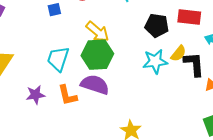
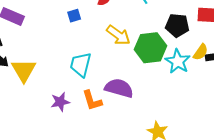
green hexagon: (97, 55) -> (151, 48), moved
cyan star: (155, 61) -> (178, 61), turned -30

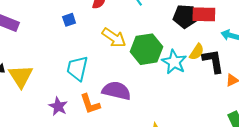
black pentagon: (177, 25) -> (185, 16), moved
purple star: (60, 102) -> (58, 106), turned -30

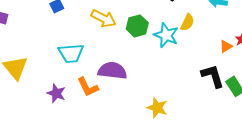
green hexagon: (147, 49) -> (137, 26), size x0.7
black L-shape: (213, 61) -> (213, 76), moved
cyan trapezoid: (77, 68) -> (71, 53), turned -100

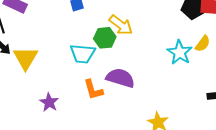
green hexagon: (137, 26) -> (105, 38), moved
purple star: (56, 93) -> (49, 102), moved

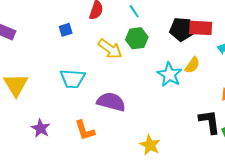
green hexagon: (105, 38) -> (137, 38), moved
orange L-shape: (93, 90) -> (85, 130), moved

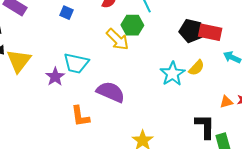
blue square: (66, 30) -> (66, 13), moved, turned 32
green hexagon: (137, 38) -> (132, 25), moved
purple star: (41, 128) -> (55, 77), moved

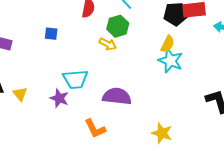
yellow arrow: (117, 39) -> (108, 44), size x0.7
yellow triangle: (19, 61) -> (20, 94), size x0.6
yellow semicircle: (196, 68) -> (168, 44), moved

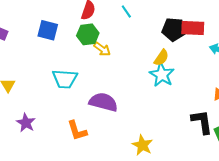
green hexagon: (118, 26) -> (88, 34), moved
blue square: (51, 34) -> (48, 30), size x1.5
purple star: (59, 98) -> (26, 123), moved

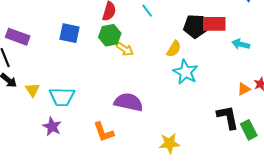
yellow semicircle: (161, 58) -> (174, 49), moved
cyan trapezoid: (65, 79) -> (62, 97), moved
yellow star: (142, 145) -> (169, 143), turned -30

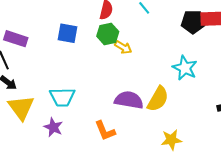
yellow semicircle: (174, 49) -> (158, 99), moved, size x1.5
yellow triangle: (32, 90) -> (21, 108), moved, size x1.8

